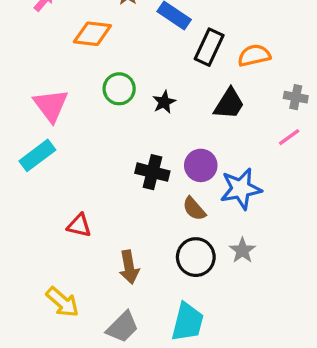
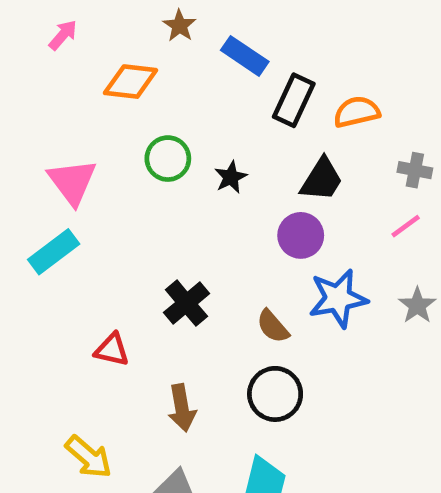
purple circle: (201, 165) -> (301, 235), moved
black cross: (152, 172) -> (186, 303), moved, turned 36
gray star: (242, 250) -> (417, 305), moved

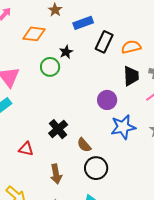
blue rectangle: (245, 56) -> (83, 23), turned -54
black star: (231, 177) -> (66, 52), moved
black trapezoid: (322, 180) -> (131, 76), moved, turned -35
brown semicircle: (273, 326) -> (84, 145), moved

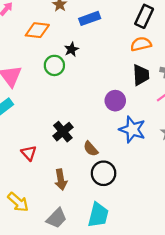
black rectangle: (104, 42) -> (144, 16), moved
blue star: (123, 127) -> (132, 129), turned 30
red triangle: (26, 149) -> (29, 153), turned 35

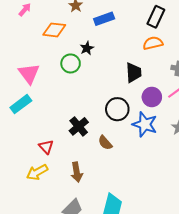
black trapezoid: (141, 75) -> (134, 73), moved
purple circle: (115, 101) -> (152, 97), moved
black circle: (104, 173) -> (117, 109), moved
yellow arrow: (18, 202) -> (37, 172), moved, turned 110

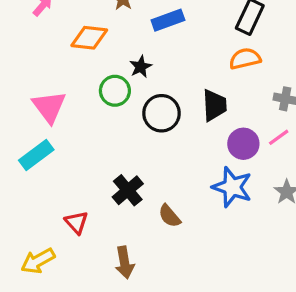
black circle: (117, 109) -> (161, 113), moved
yellow arrow: (37, 172) -> (38, 261), moved

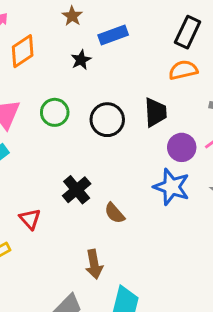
orange diamond: (89, 38) -> (23, 51), moved, turned -40
black star: (141, 67) -> (81, 60), moved
green circle: (115, 91) -> (55, 112), moved
brown arrow: (125, 263) -> (94, 264), moved

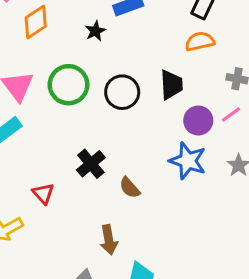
green circle: (55, 112) -> (68, 85), size x1.4

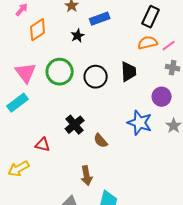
pink line: (231, 115) -> (169, 46), moved
purple circle: (198, 120) -> (162, 97), moved
red triangle: (43, 194) -> (43, 145), turned -35

